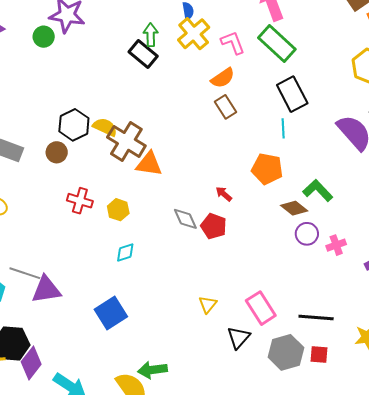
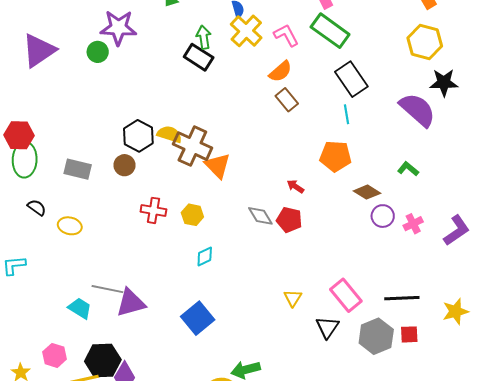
orange triangle: (149, 164) -> (218, 166), turned 44
green L-shape: (318, 190) -> (408, 169), moved, size x0.7

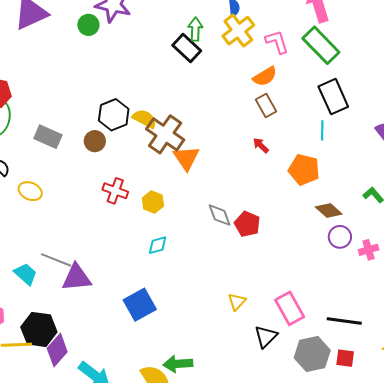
red arrow: (295, 186) -> (261, 145), moved

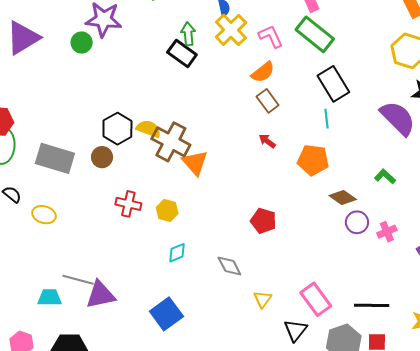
gray rectangle: (48, 137) -> (55, 158), size x1.4
gray diamond: (220, 215) -> (229, 266), moved
cyan trapezoid: (26, 274) -> (50, 297), turned -35

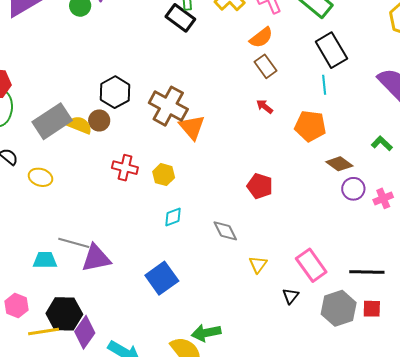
yellow semicircle: (149, 129) -> (80, 125), moved
gray rectangle: (55, 158) -> (52, 121), turned -51
black triangle: (296, 330) -> (291, 296), size x0.7

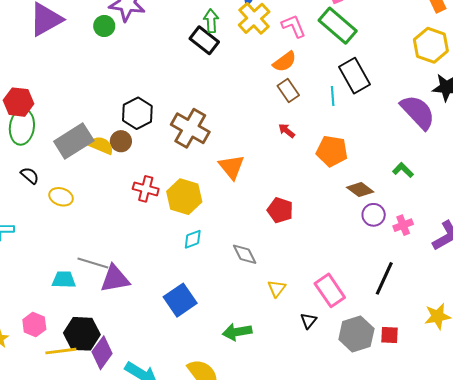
cyan line: (324, 85) -> (333, 96), moved
orange triangle: (192, 127) -> (232, 167), moved
yellow hexagon: (164, 175) -> (184, 197), size x1.6
black line: (367, 272) -> (384, 278), moved, turned -68
green arrow: (206, 333) -> (237, 332), moved

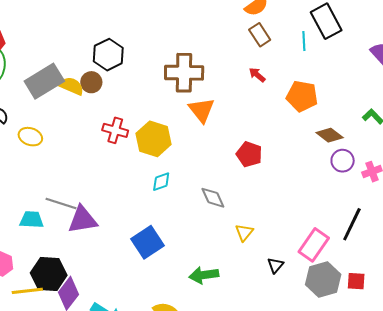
brown cross: (190, 128) -> (184, 73), moved, turned -30
pink rectangle: (330, 290) -> (314, 245), moved, turned 68

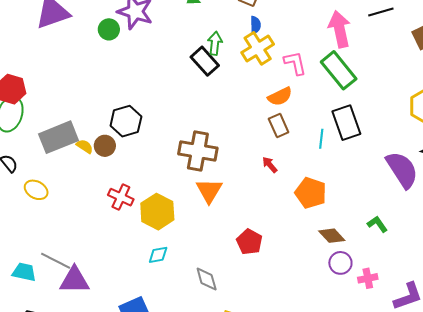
yellow semicircle: (71, 86) -> (85, 146), size x0.7

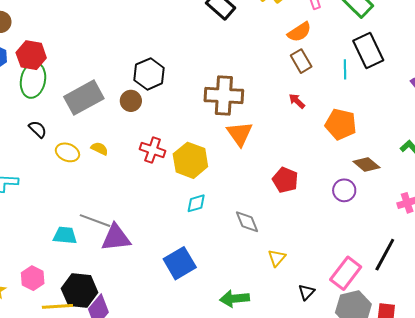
yellow semicircle: (85, 146) -> (100, 149), moved
purple circle: (340, 263) -> (344, 190), moved

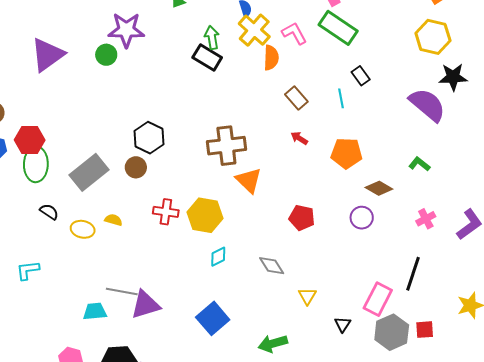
orange semicircle: (299, 32) -> (271, 58), moved, turned -45
black rectangle: (368, 51) -> (361, 76), size x0.6

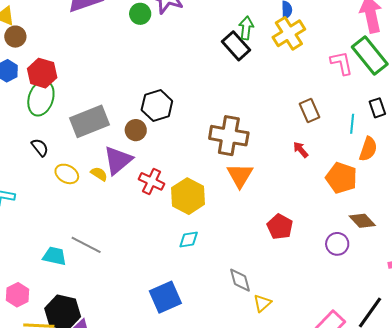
pink L-shape: (294, 33) -> (342, 63), moved
orange semicircle: (271, 58) -> (368, 149), moved
gray diamond: (272, 266) -> (240, 280), moved
purple triangle: (145, 305) -> (118, 160), moved, turned -40

